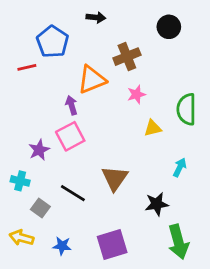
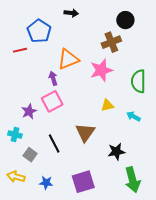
brown cross: (127, 57) -> (111, 42), moved
pink star: (136, 94) -> (101, 70), size x1.6
yellow triangle: (153, 128) -> (107, 105), moved
cyan arrow: (180, 167) -> (133, 116), moved, turned -88
black line: (73, 193) -> (54, 144), turned 30

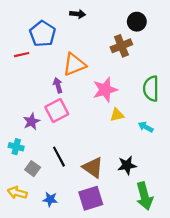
pink star: (101, 70) -> (105, 90), moved
brown triangle: (85, 132) -> (93, 168), moved, turned -30

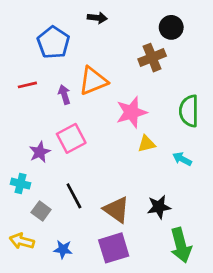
red line: (22, 55) -> (27, 85), moved
purple arrow: (58, 85) -> (64, 95), moved

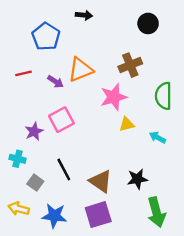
brown cross: (152, 58) -> (130, 65), moved
purple arrow: (64, 95) -> (55, 82), turned 140
blue star: (63, 249) -> (54, 216), size x1.5

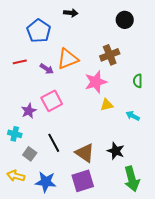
green semicircle: (163, 96) -> (138, 81), size x0.6
black star: (137, 179) -> (116, 151), turned 30

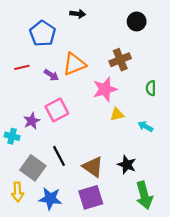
cyan cross: (15, 134) -> (12, 136), moved
gray square: (30, 154) -> (33, 168), size x1.6
yellow arrow: (16, 176) -> (17, 192), turned -108

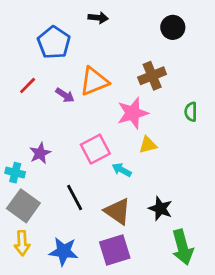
red line: (22, 67) -> (28, 85), turned -32
pink square: (57, 110) -> (95, 149), moved
cyan arrow: (145, 126) -> (122, 170), moved
gray square: (33, 168) -> (23, 206), moved

